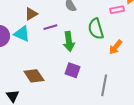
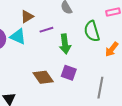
brown diamond: (34, 76) -> (43, 77), moved

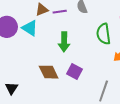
purple line: (46, 30) -> (60, 12), moved
green arrow: (65, 44) -> (64, 42), moved

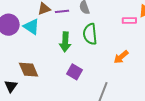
green semicircle: (104, 34) -> (90, 34), moved
brown diamond: (49, 72) -> (29, 70), moved

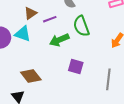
purple line: (62, 11) -> (50, 19), moved
green arrow: (65, 42) -> (59, 40), turned 78

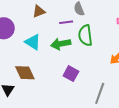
purple line: (50, 19) -> (66, 22), moved
cyan triangle: (23, 34) -> (33, 42), moved

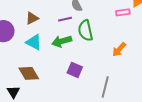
brown triangle: (39, 11) -> (32, 18), moved

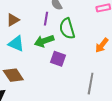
purple line: (65, 19) -> (46, 19), turned -64
purple square: (75, 70) -> (58, 59), moved

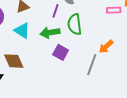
gray line: (91, 84) -> (92, 65), moved

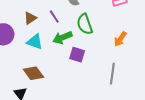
purple line: (55, 11) -> (54, 17), moved, turned -40
gray line: (92, 65) -> (112, 74), moved

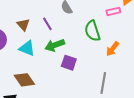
brown triangle: (30, 18) -> (23, 25), turned -40
green semicircle: (85, 24) -> (92, 31), moved

